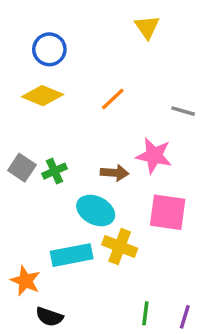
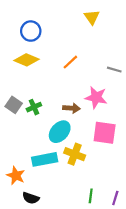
cyan ellipse: (96, 210) -> (60, 132), turned -75

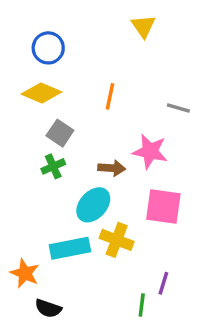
orange line: (70, 62) -> (110, 96), turned -35
gray square: (14, 105) -> (60, 133), moved
purple line: (115, 198) -> (163, 283), moved

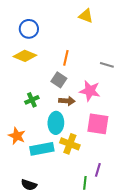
yellow triangle: (143, 26) -> (86, 16), turned -35
gray square: (60, 133) -> (59, 80), moved
cyan ellipse: (93, 205) -> (56, 123), turned -40
orange star: (25, 273) -> (17, 136), moved

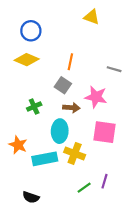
green line: (85, 183) -> (84, 188), moved, turned 48

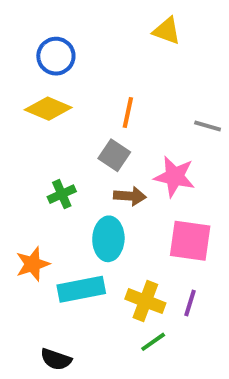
orange star: (18, 145) -> (33, 264), turned 30
yellow cross: (75, 153) -> (145, 301), moved
purple line: (104, 181) -> (190, 303), moved

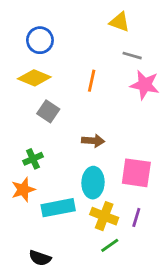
gray line: (208, 126) -> (132, 56), moved
gray square: (114, 155) -> (48, 111), moved
pink star: (175, 177) -> (145, 85), moved
green cross: (62, 194) -> (33, 159), moved
cyan ellipse: (108, 239) -> (93, 183), moved

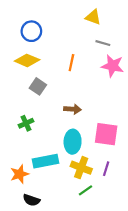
orange star: (23, 190) -> (19, 174), moved

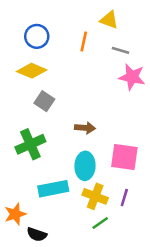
orange line: (71, 63) -> (84, 41), moved
green cross: (26, 123) -> (30, 144), size x1.6
orange star: (19, 174) -> (15, 214), moved

